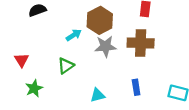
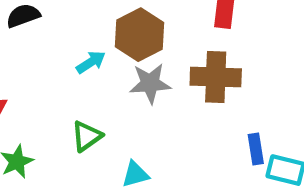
green triangle: (66, 66) -> (87, 136), moved
blue rectangle: (136, 87) -> (256, 149), moved

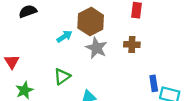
brown cross: (216, 77) -> (132, 44), size x0.6
gray star: (150, 83) -> (96, 48), turned 30

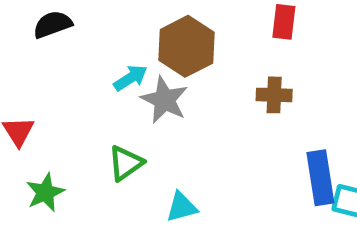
gray star: (96, 48) -> (165, 100), moved
blue rectangle: (154, 83) -> (320, 178), size x1.5

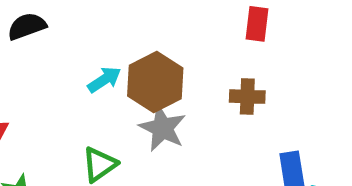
brown hexagon: (186, 46) -> (155, 82), moved
gray star: (165, 100) -> (163, 128), moved

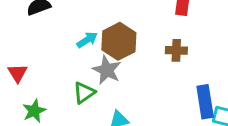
gray star: (163, 128) -> (107, 70), moved

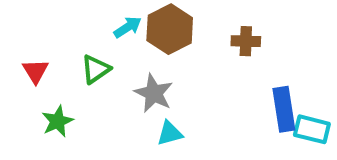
gray star: (107, 70) -> (154, 93), moved
green triangle: (84, 93) -> (96, 69), moved

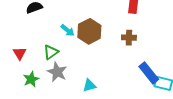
cyan arrow: (128, 27) -> (68, 30), turned 72
gray star: (154, 93) -> (57, 72), moved
blue rectangle: (284, 109) -> (149, 73), turned -30

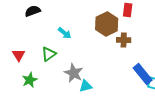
brown hexagon: (89, 31) -> (107, 24), moved
gray star: (57, 72) -> (74, 73), moved

